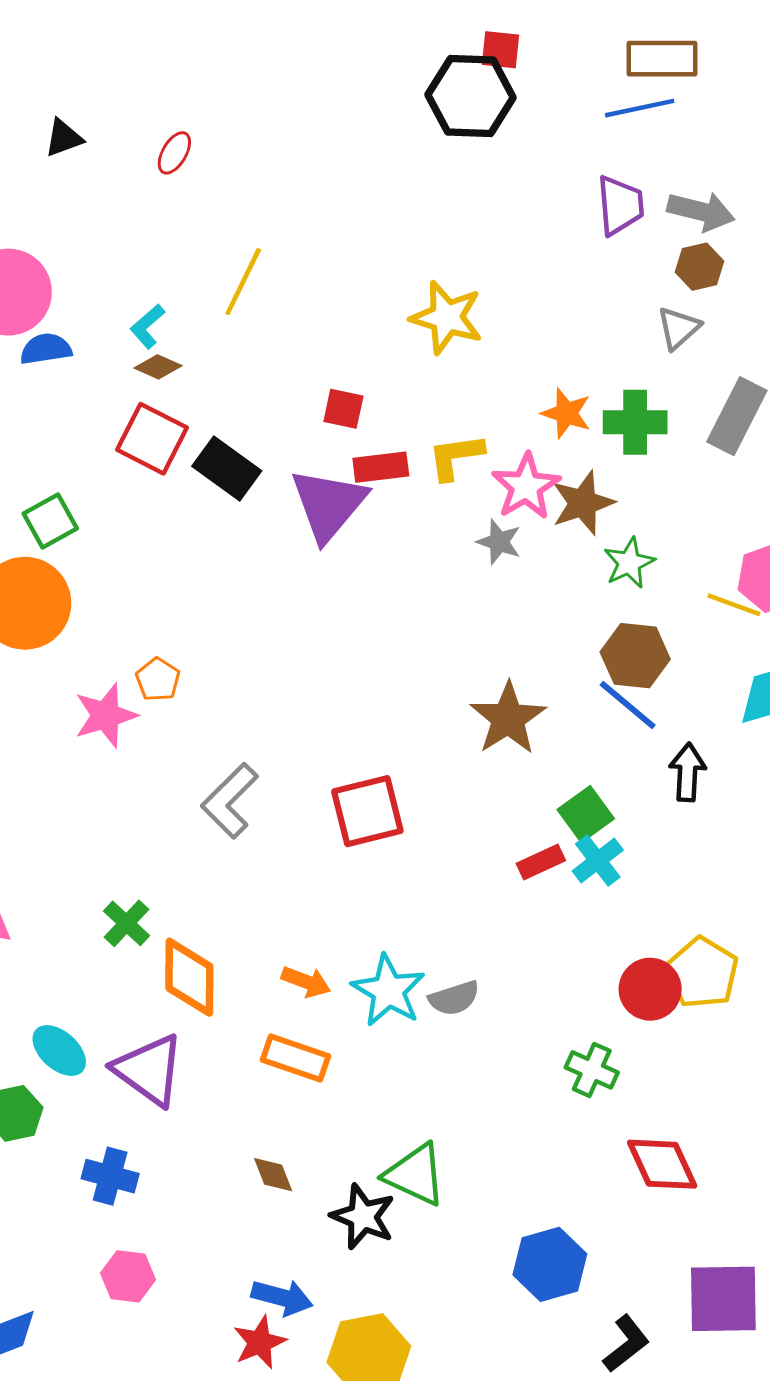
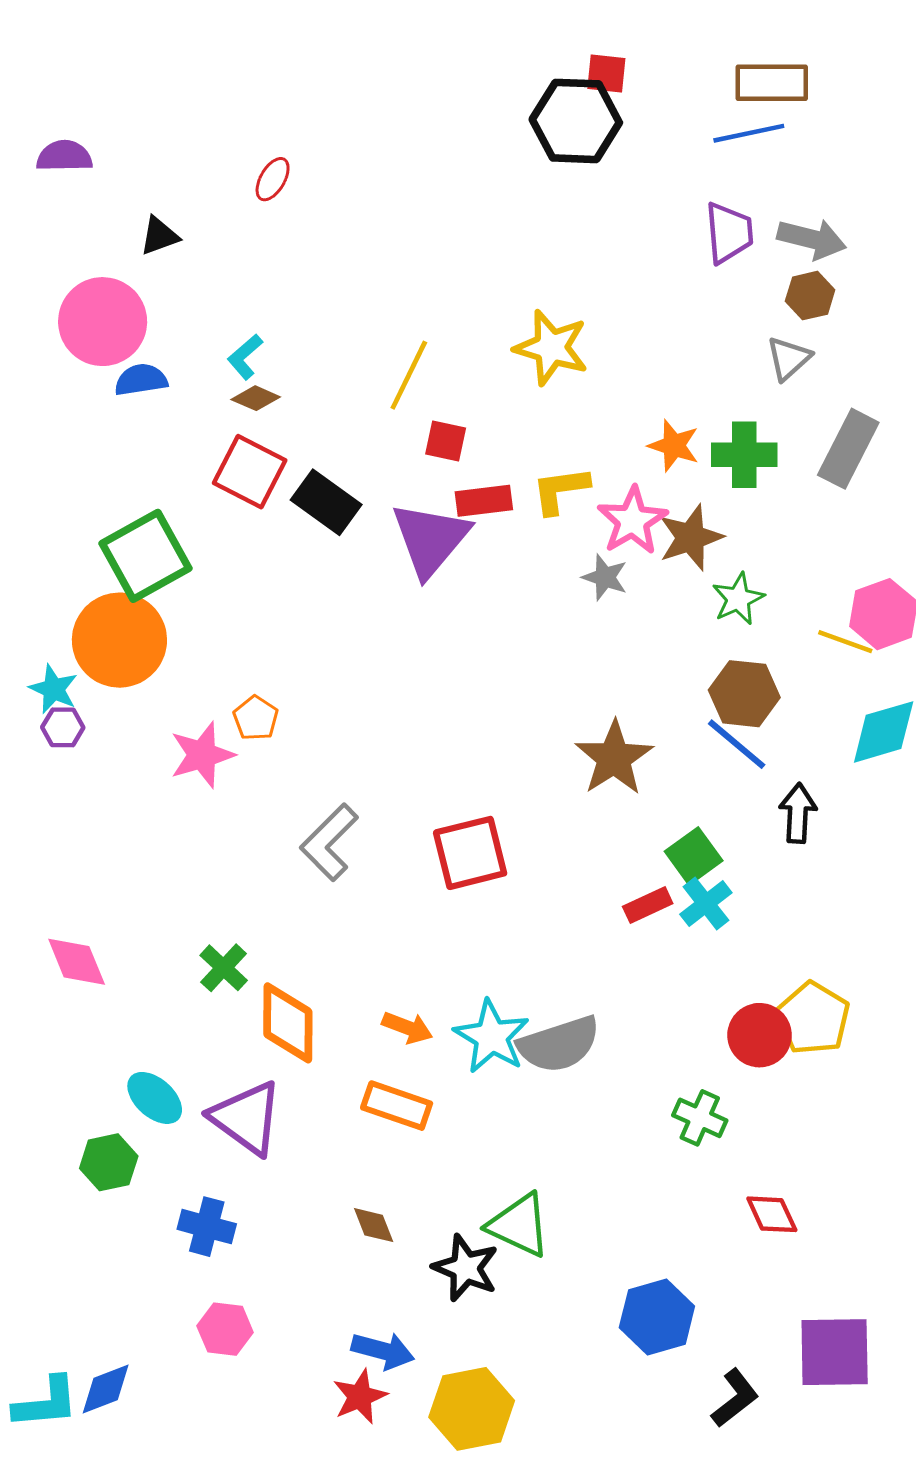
black triangle: (64, 138) -> (159, 236), moved
yellow line: (243, 282) -> (409, 375), moved
green square: (50, 521) -> (145, 556), size x1.6
gray semicircle: (454, 998) -> (559, 1044), size x1.6
red diamond: (662, 1164) -> (772, 1214), size x0.7

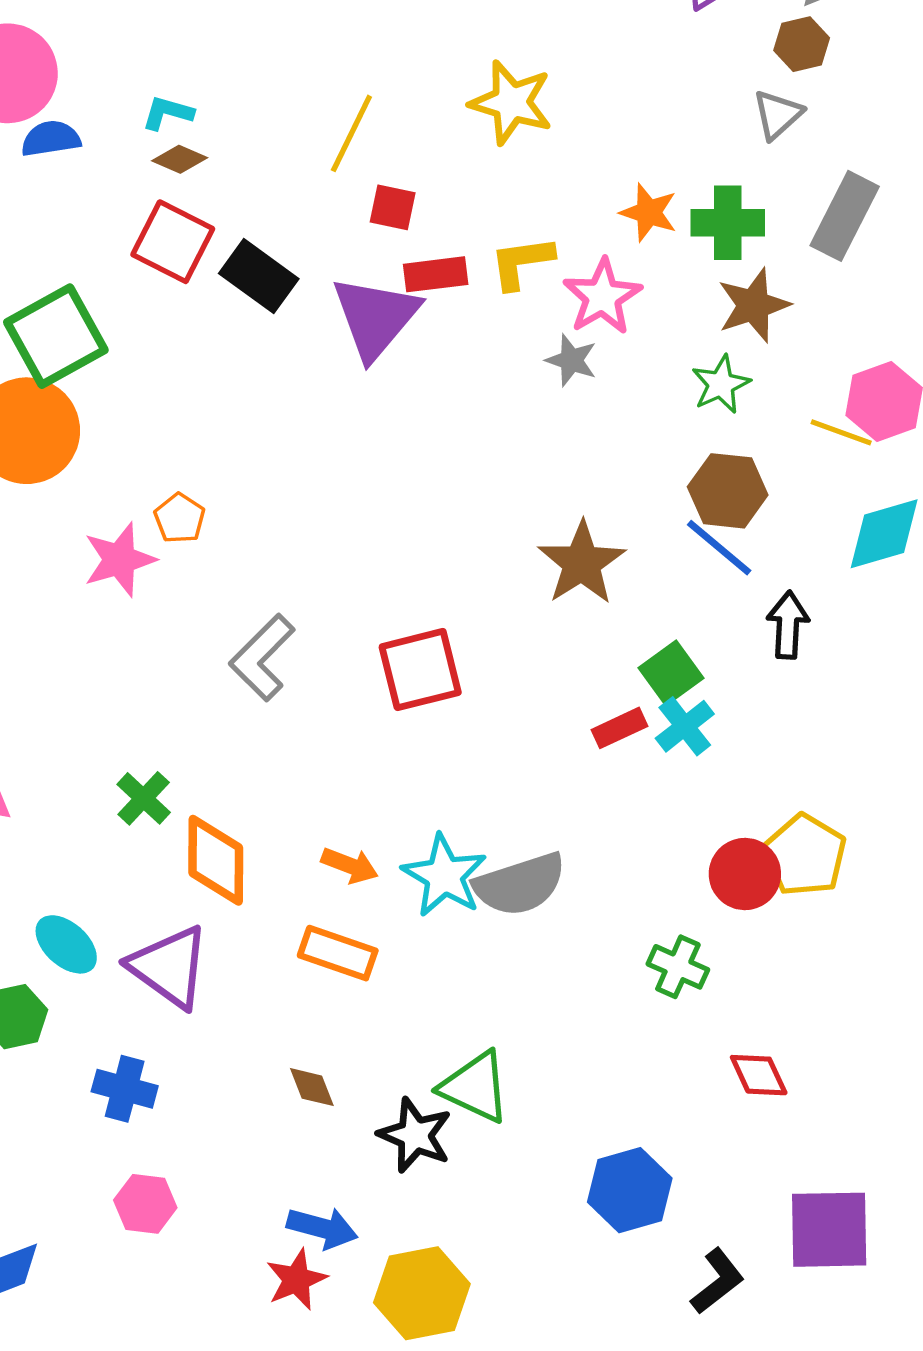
cyan L-shape: (245, 357) -> (168, 113), turned 57
brown star: (691, 537) -> (754, 305), moved

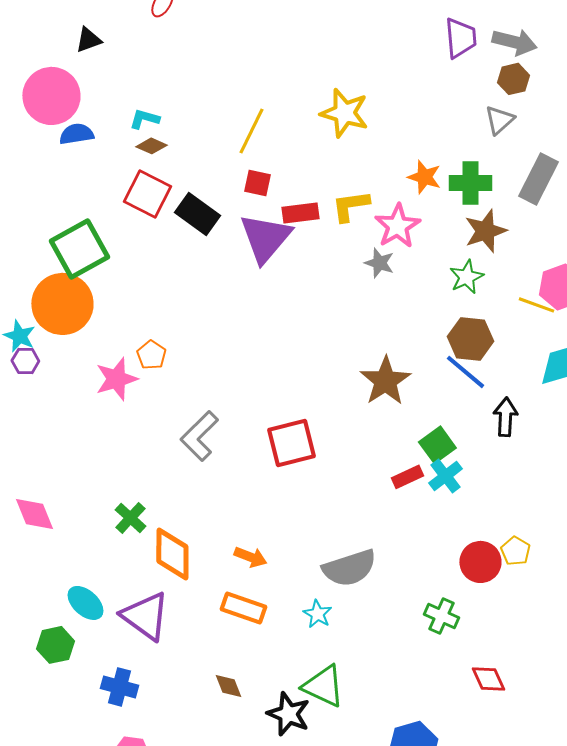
red square: (393, 207) -> (257, 183), moved
yellow pentagon: (805, 855) -> (515, 551), size x0.6
cyan star: (444, 876) -> (317, 614), moved, size x0.6

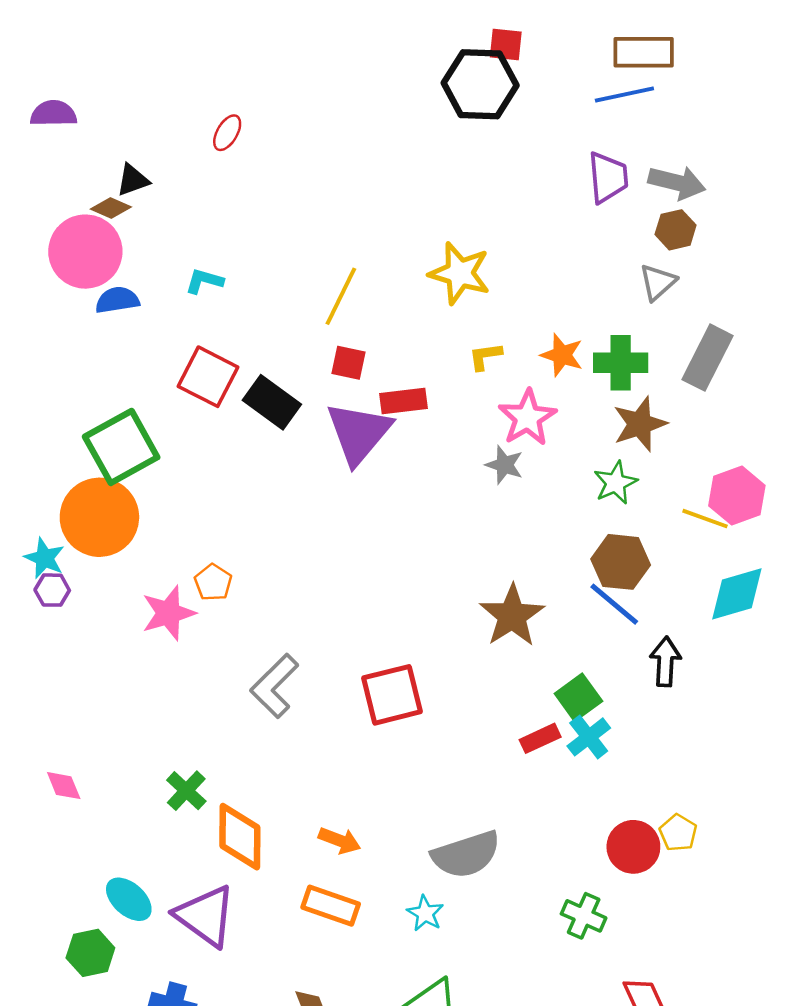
brown diamond: (151, 146) -> (111, 208), moved
yellow L-shape: (350, 206) -> (485, 356), moved, size x0.7
pink diamond: (34, 514) -> (64, 786), size x0.7

